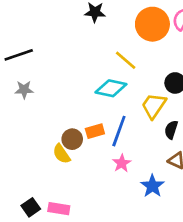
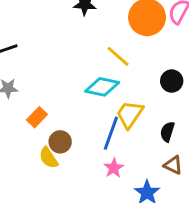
yellow trapezoid: (154, 106) -> (130, 114), moved
orange rectangle: (95, 131) -> (37, 117), moved, turned -30

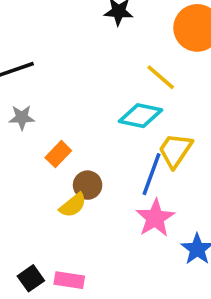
yellow semicircle: (49, 158) -> (73, 205), turned -95
pink star: (114, 168) -> (155, 218), size x1.5

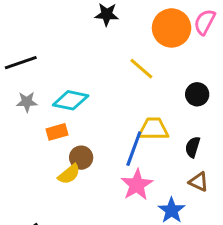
cyan diamond: (141, 116) -> (71, 100), moved
yellow trapezoid: (175, 150) -> (153, 129), turned 56
orange rectangle: (58, 154) -> (57, 132), turned 30

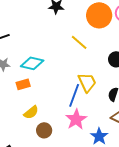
yellow trapezoid: (153, 129) -> (87, 82), turned 65
brown circle: (81, 158) -> (44, 130), moved

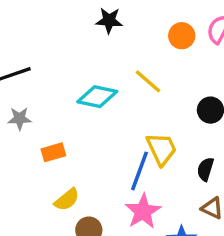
orange circle: (99, 15) -> (182, 36), size x0.6
cyan diamond: (32, 63) -> (97, 97), moved

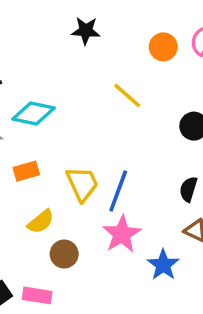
cyan diamond: (97, 97) -> (34, 113), moved
yellow trapezoid: (161, 149) -> (82, 184), moved

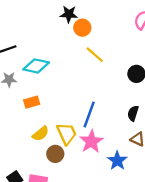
orange circle: (163, 47) -> (82, 28), moved
yellow trapezoid: (82, 184) -> (67, 134), moved

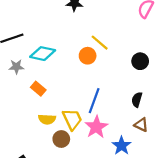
orange circle: (82, 28) -> (88, 56), moved
orange rectangle: (32, 102) -> (38, 89), turned 56
yellow semicircle: (41, 134) -> (47, 119), turned 42

